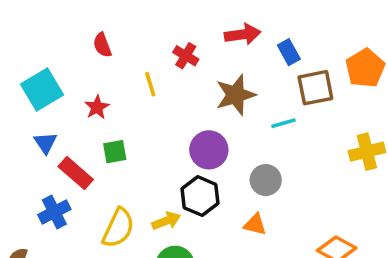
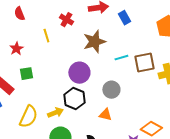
brown square: (315, 88) -> (144, 63), moved

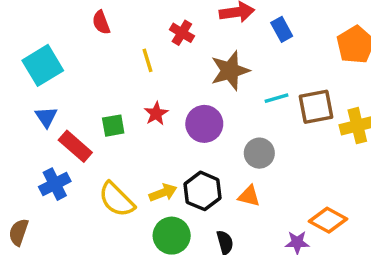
red star: (16, 49) -> (156, 114), moved
black hexagon: (74, 99) -> (203, 191), moved
yellow semicircle: (28, 117) -> (117, 200), turned 110

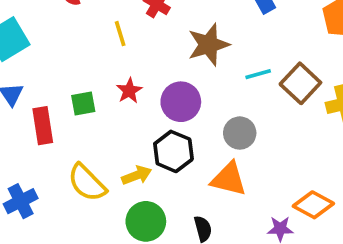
brown square: (316, 107) -> (300, 83), turned -36
red rectangle: (75, 146) -> (43, 126), turned 40
blue cross: (55, 184) -> (21, 201), moved
black hexagon: (203, 191) -> (173, 151), moved
orange triangle: (249, 196) -> (229, 179), size x1.5

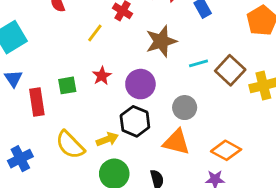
yellow line: (120, 34) -> (95, 33), turned 54
orange diamond: (313, 205) -> (226, 150), moved

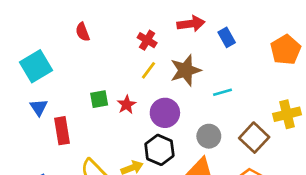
yellow line: (95, 33) -> (148, 70), moved
brown square: (230, 70) -> (254, 138), moved
green square: (67, 85) -> (99, 99), moved

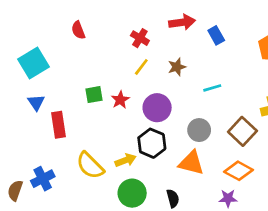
brown star: (186, 70) -> (177, 67), size x0.6

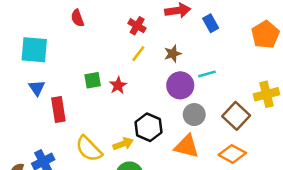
cyan square: (34, 63) -> (34, 50), turned 36
purple circle: (157, 108) -> (180, 85), moved

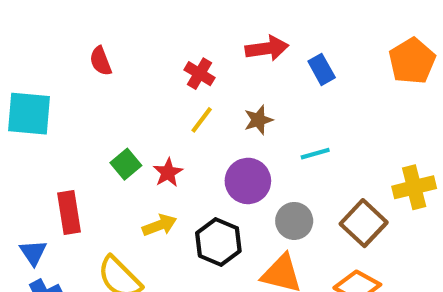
orange pentagon: (265, 35) -> (412, 61), moved
green square: (93, 80) -> (126, 164), turned -30
purple circle: (180, 85) -> (248, 181), moved
blue triangle: (37, 88) -> (33, 253), moved
yellow arrow: (123, 144) -> (160, 225), moved

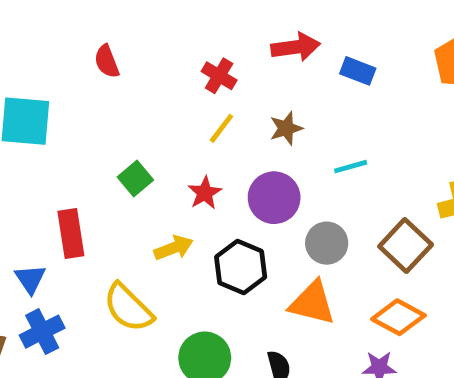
blue rectangle: (322, 69) -> (358, 71), turned -40
red star: (168, 173) -> (205, 193), moved

